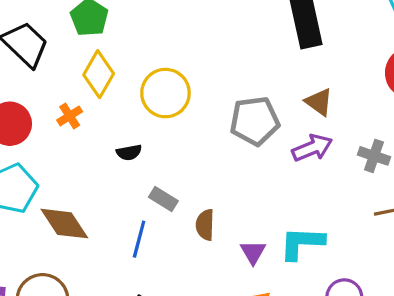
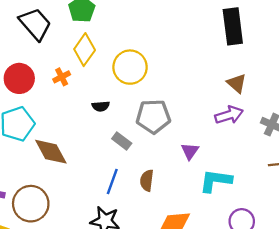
gray pentagon: (255, 121) -> (153, 116), moved
brown semicircle: (205, 225) -> (147, 180), moved
blue line: (139, 239) -> (112, 181), moved
purple triangle: (253, 252) -> (190, 151), moved

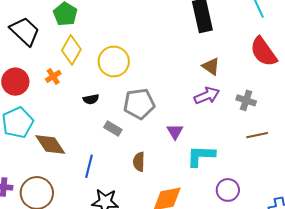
blue line: (112, 181) -> (89, 166), moved

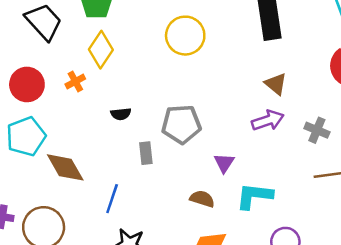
yellow circle: (114, 62) -> (185, 36), moved
gray rectangle: (113, 129) -> (146, 153), turned 48
brown semicircle: (139, 162) -> (202, 199), moved, turned 102

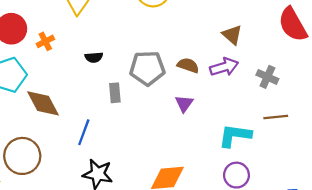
orange cross: (75, 82) -> (45, 41), moved
cyan L-shape: (254, 196) -> (235, 135), moved
brown semicircle: (202, 199) -> (188, 65), moved

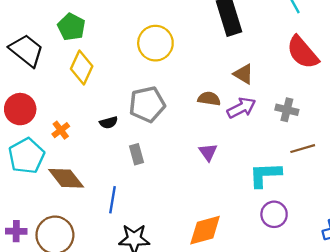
orange cross: (45, 41) -> (61, 130), moved
brown semicircle: (188, 65) -> (209, 99), moved
gray pentagon: (147, 68) -> (147, 104), moved

